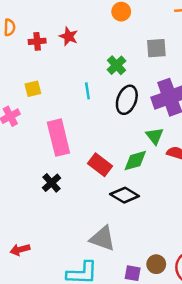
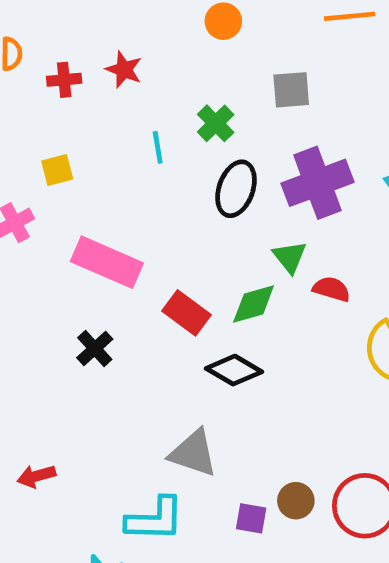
cyan line: (87, 91) -> (158, 147), moved
pink rectangle: (58, 138) -> (107, 262), turned -52

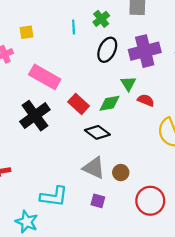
black cross: (95, 348) -> (35, 116), size x1.8
gray triangle: (193, 453) -> (94, 168), moved
brown circle: (296, 501) -> (121, 173), moved

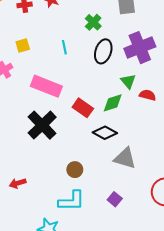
cyan line: (74, 27) -> (64, 47), moved
gray triangle: (94, 168) -> (125, 158), moved
brown circle: (121, 173) -> (75, 170), moved
purple square: (98, 201) -> (115, 199), turned 32

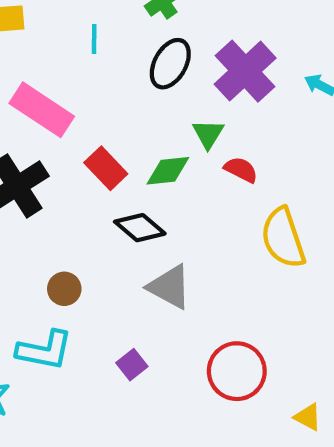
purple cross: (140, 48) -> (245, 71), turned -32

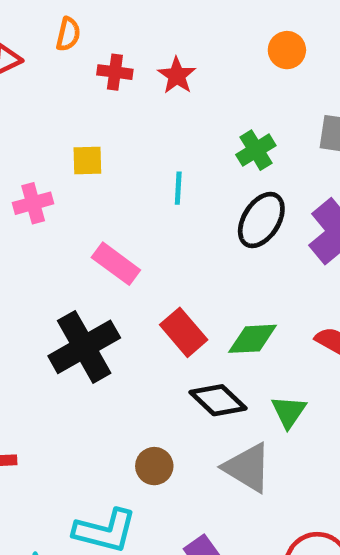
pink rectangle: (42, 110) -> (116, 264), size x0.7
green triangle: (208, 134) -> (289, 412), moved
brown circle: (64, 289) -> (154, 466), moved

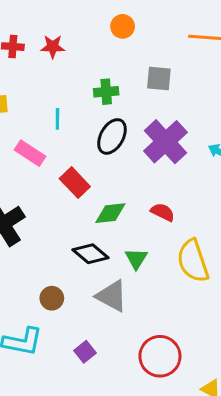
red star: (177, 76) -> (53, 47), turned -30
green cross: (256, 150) -> (106, 92), turned 30
pink rectangle: (116, 264) -> (30, 153), moved
red rectangle: (184, 332) -> (75, 183), moved

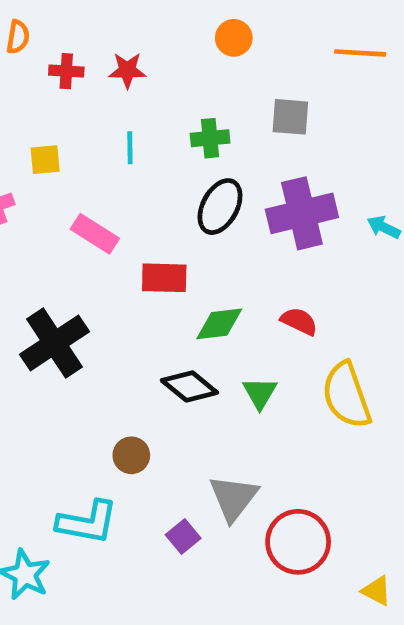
cyan line: (57, 119) -> (130, 148), moved
purple cross: (166, 142) -> (302, 213), turned 30
red rectangle: (75, 183) -> (164, 278), turned -44
gray triangle: (112, 296) -> (233, 498), moved, turned 40

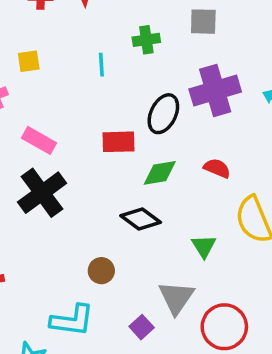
cyan line: (130, 148) -> (101, 65), moved
black ellipse: (220, 207) -> (163, 114), moved
pink rectangle: (95, 234) -> (39, 140), moved
green triangle: (260, 393) -> (204, 246), moved

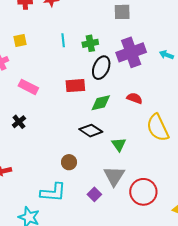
green cross: (146, 40) -> (90, 43), moved
black cross: (42, 193) -> (19, 122), moved, size x0.5
green triangle: (204, 246) -> (119, 145), moved

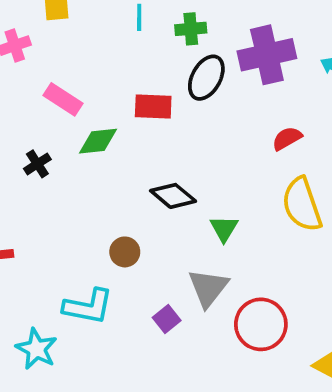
red semicircle: (134, 98) -> (287, 138), moved, turned -56
green diamond: (101, 103) -> (98, 141), moved

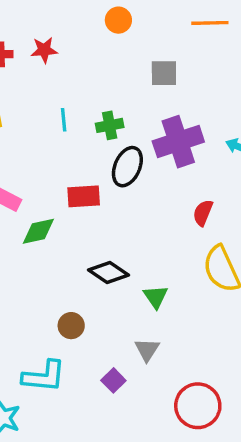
red semicircle: (287, 138) -> (203, 213), turned -32
gray triangle: (208, 288) -> (147, 350), size x0.7
red circle: (261, 324) -> (198, 406), moved

